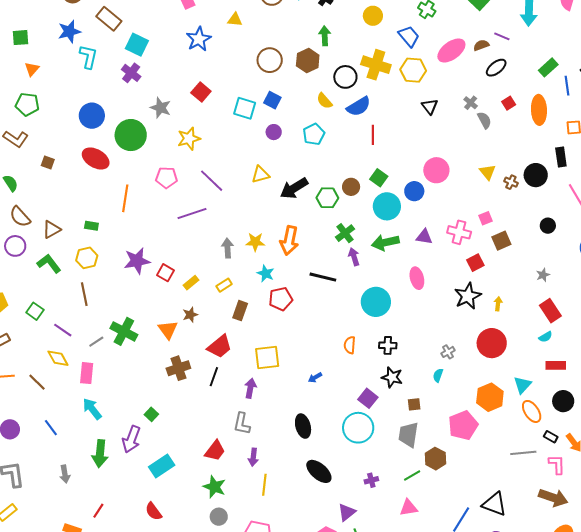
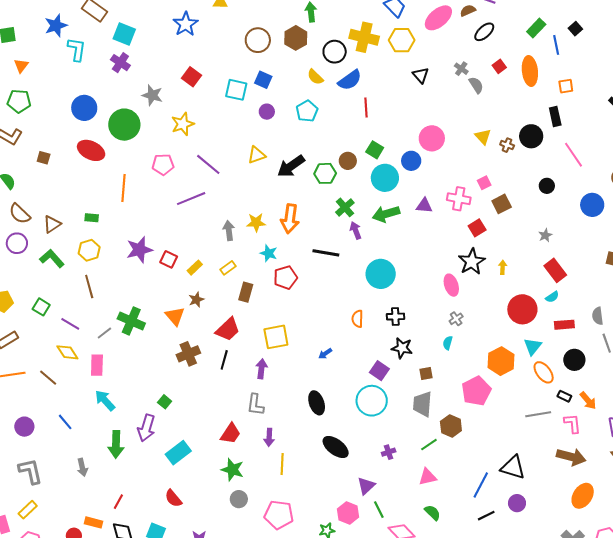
pink ellipse: (417, 278) -> (451, 285), moved
red circle: (492, 343) -> (522, 309), moved

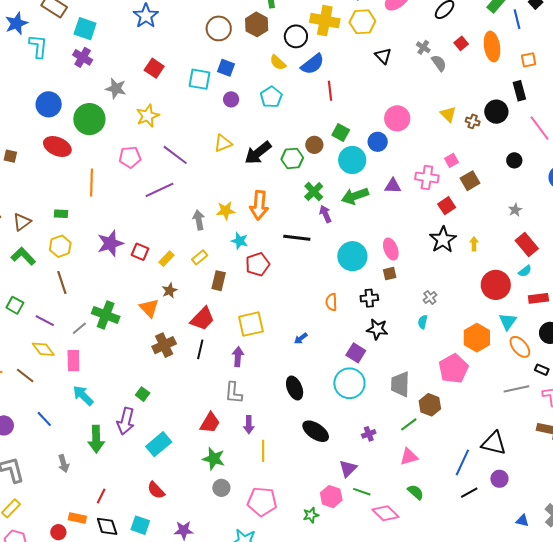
pink ellipse: (451, 285) -> (391, 249), moved
brown square: (426, 373) -> (390, 274), moved
green line: (379, 510) -> (362, 492), turned -42

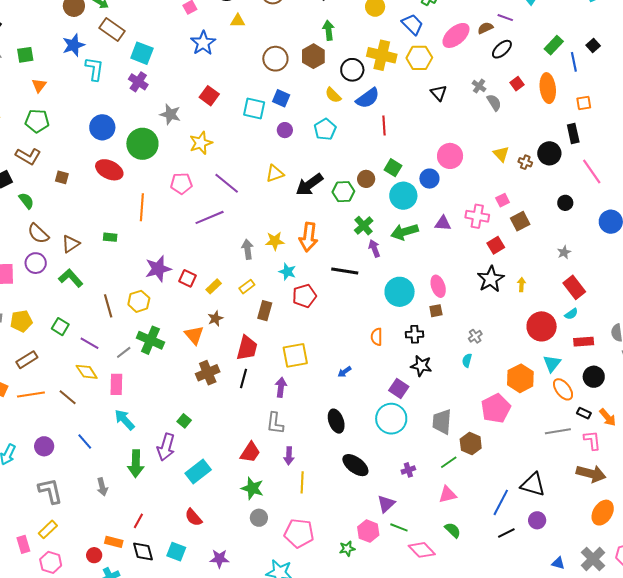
yellow hexagon: (60, 246) -> (139, 301), moved
red trapezoid: (202, 319) -> (247, 348), turned -32

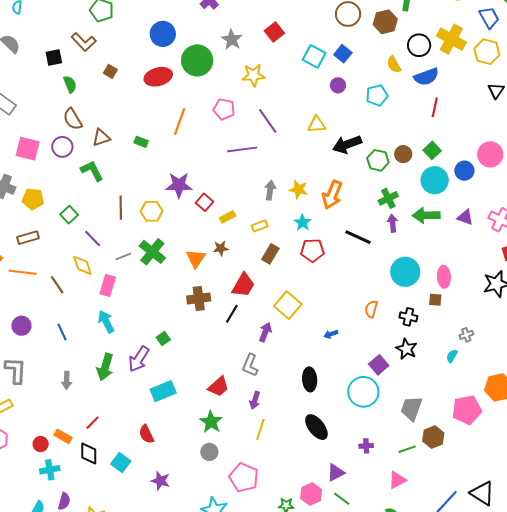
red ellipse: (109, 170) -> (158, 77), turned -56
yellow square: (295, 355) -> (288, 305), turned 36
pink triangle: (447, 495) -> (397, 480), turned -30

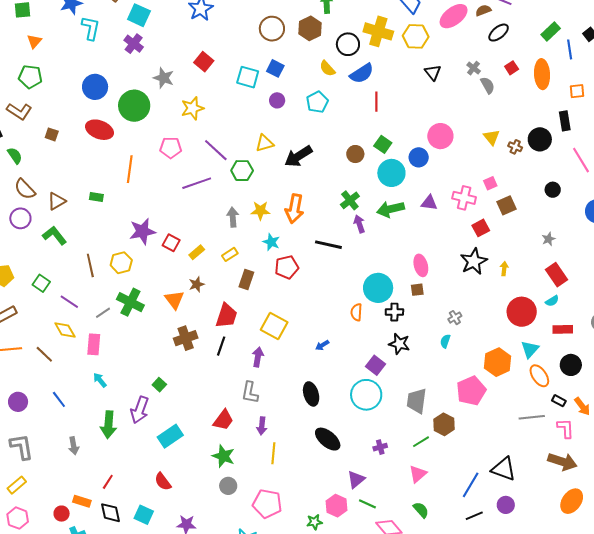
red ellipse: (158, 77) -> (99, 130), turned 48
green hexagon: (378, 160) -> (242, 171), moved
cyan circle: (405, 272) -> (378, 288), moved
cyan arrow: (106, 322) -> (100, 380), size x0.7

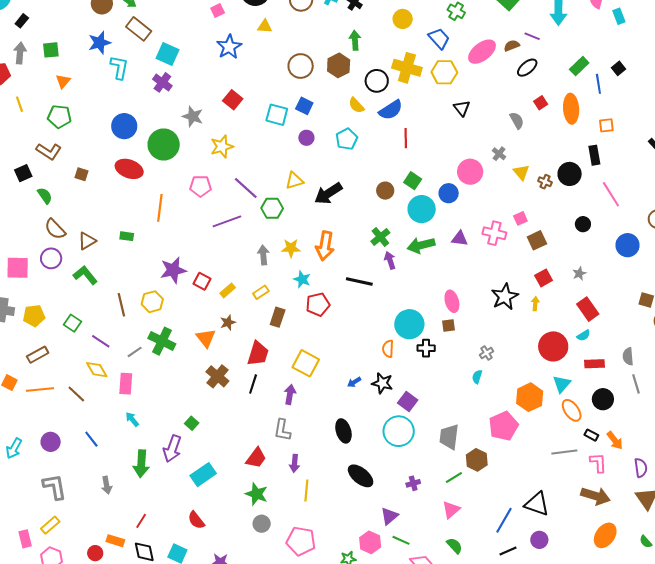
gray cross: (474, 68) -> (499, 154), moved
red square: (481, 228) -> (544, 278), moved
brown cross: (186, 338) -> (217, 376), turned -30
black star: (399, 344) -> (382, 383), moved

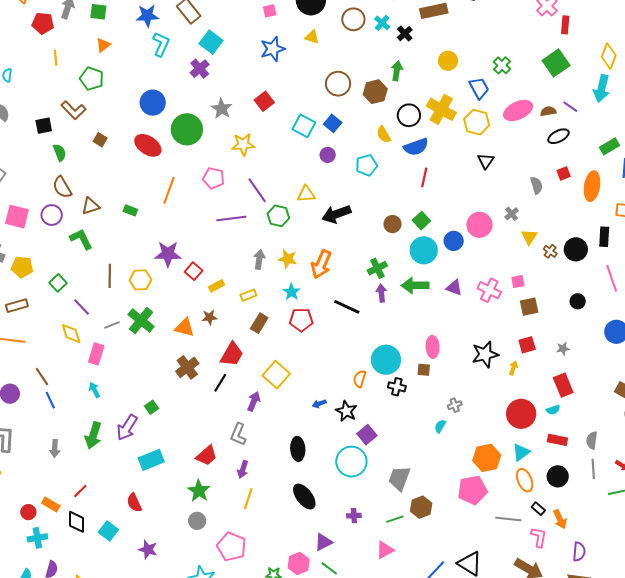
orange triangle: (206, 338) -> (185, 327), turned -50
brown line: (76, 394) -> (42, 377), moved
pink pentagon: (504, 426) -> (472, 490), moved

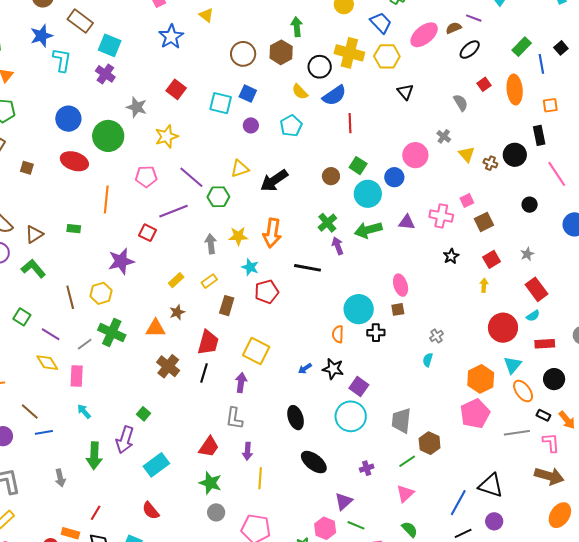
yellow triangle: (312, 37) -> (206, 15), turned 35
red square: (194, 271) -> (147, 233), moved
black star: (485, 354) -> (451, 256), moved, size x0.6
blue line: (50, 400) -> (44, 432), turned -60

